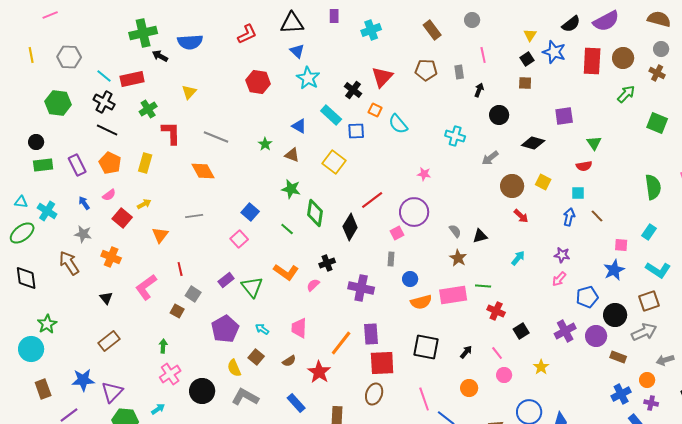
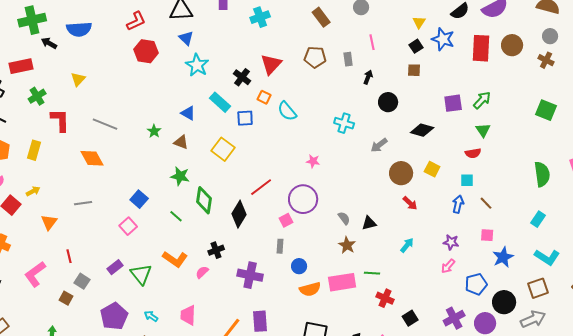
red hexagon: (258, 82) -> (146, 51), moved
green arrow: (626, 94) -> (482, 100), moved
pink square: (621, 245) -> (487, 235), moved

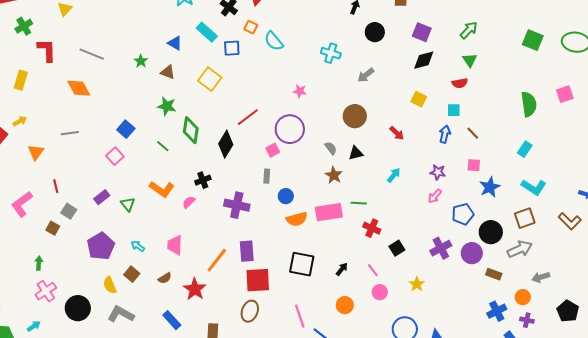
purple square: (453, 103) -> (422, 32), moved, turned 30
black diamond: (422, 130) -> (424, 60), moved, turned -30
brown circle: (401, 173) -> (355, 116), moved
green triangle: (141, 274) -> (128, 204), size x0.7

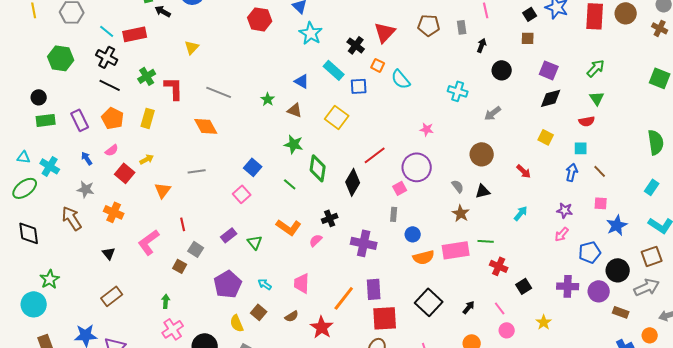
green cross: (24, 26) -> (147, 76), moved
purple cross: (441, 248) -> (568, 286), turned 30
black square: (302, 264) -> (429, 302), turned 32

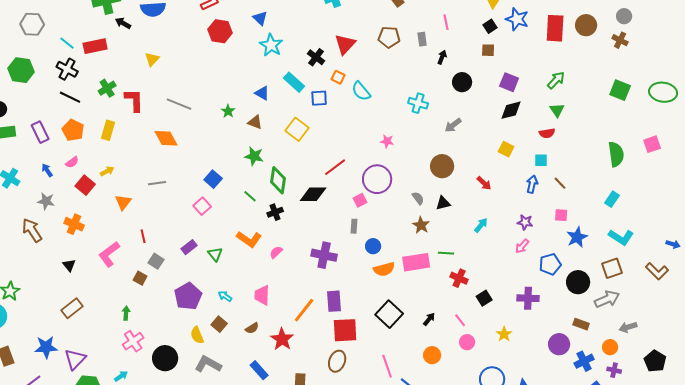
black diamond: (353, 182) -> (313, 194), turned 60
black cross: (330, 218) -> (275, 212), moved
purple circle: (599, 291) -> (559, 344), moved

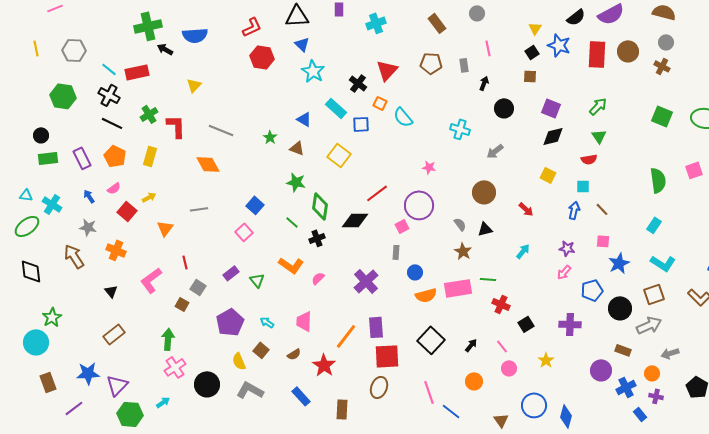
purple cross: (324, 255) -> (366, 281), turned 35
green arrow: (126, 313) -> (168, 339), size x1.5

